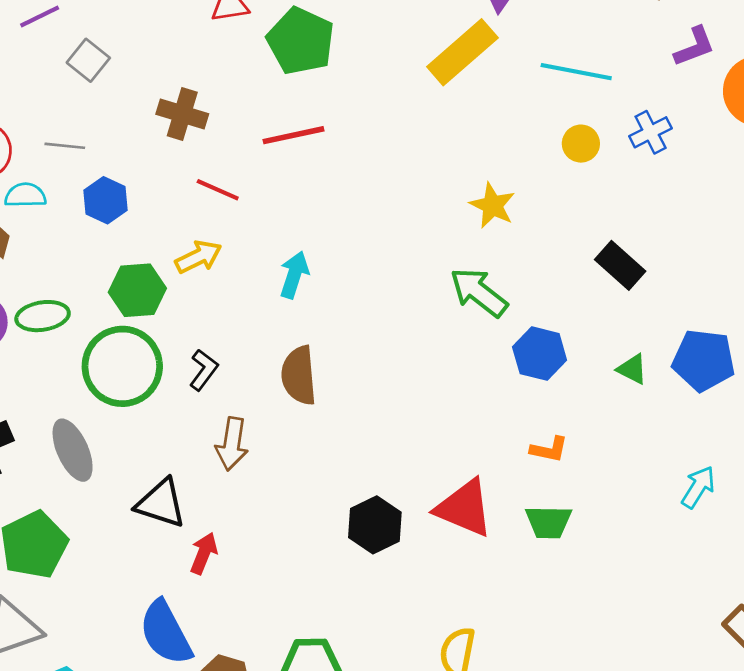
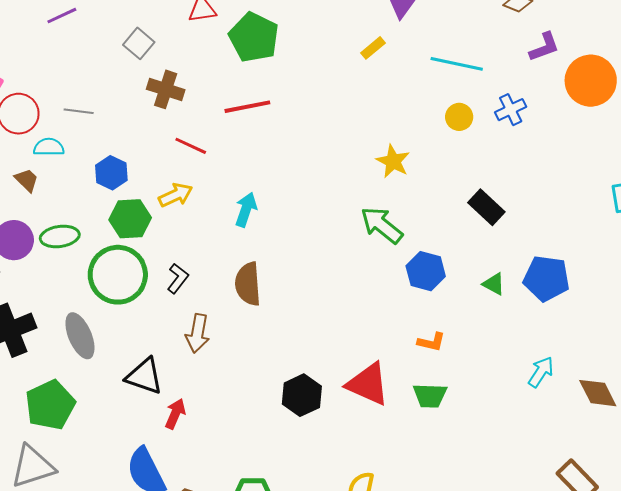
yellow rectangle: (462, 52) -> (373, 48), size x0.5
gray square: (88, 60) -> (139, 43), moved
blue hexagon: (105, 200) -> (111, 173), moved

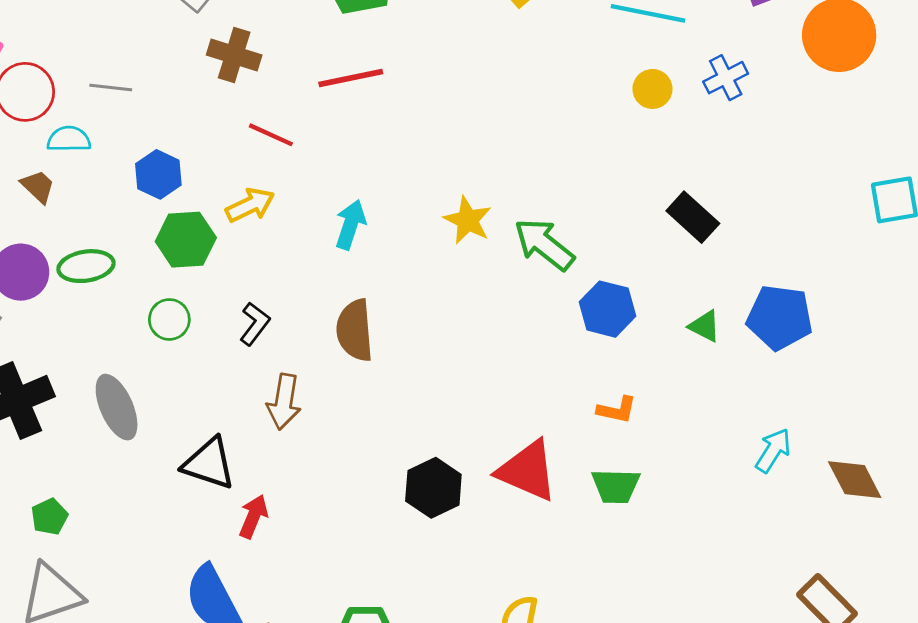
yellow star: (393, 161) -> (468, 220), moved
green circle: (118, 275) -> (169, 319), size x0.5
green pentagon: (50, 405) -> (49, 517), moved, size x0.5

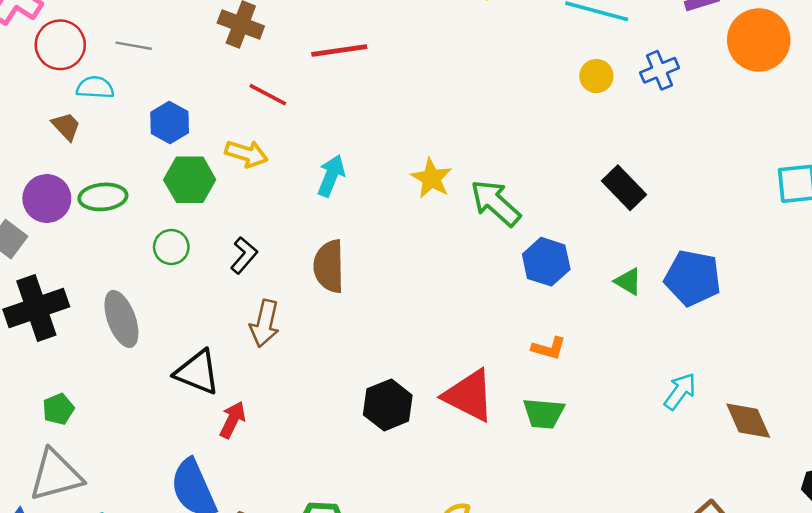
yellow arrow: (250, 205) -> (246, 154), turned 39

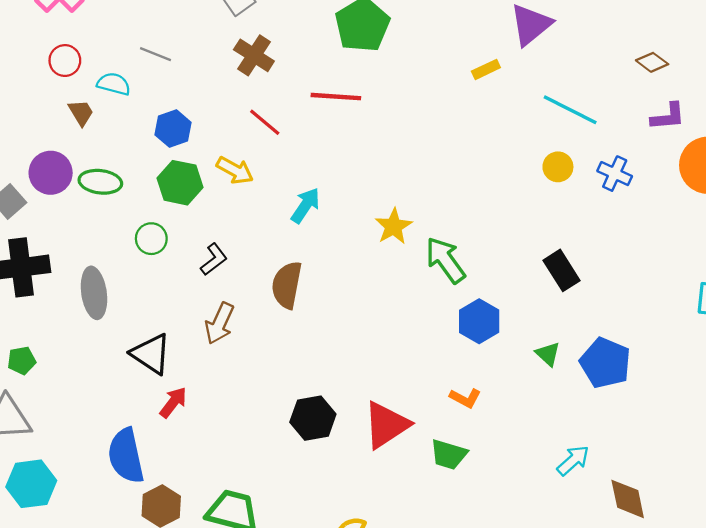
red circle: (60, 45) -> (65, 61), moved, size x0.7
blue cross: (660, 70) -> (615, 174), turned 36
red triangle: (469, 395) -> (386, 425), turned 48

